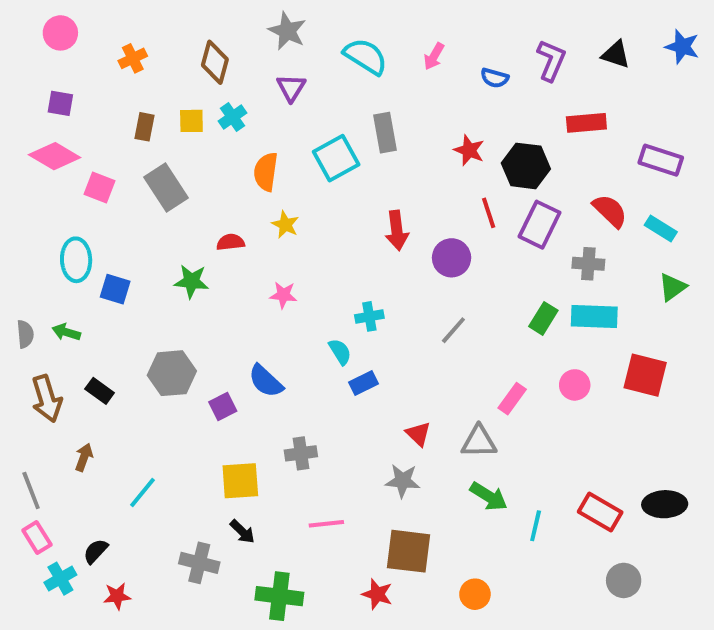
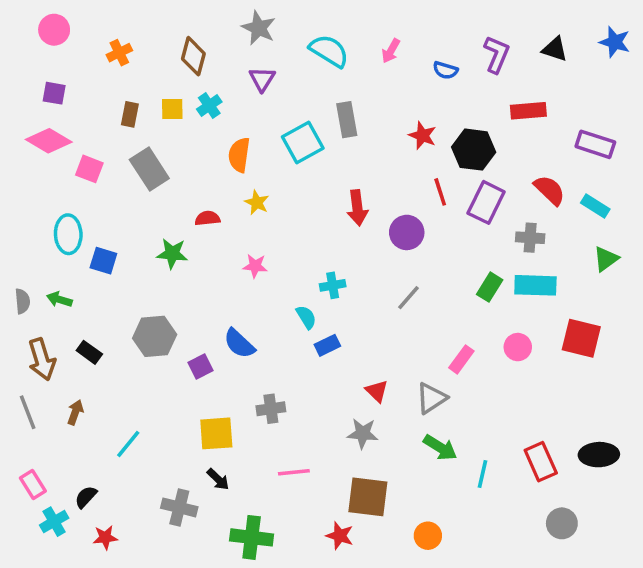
gray triangle: (479, 442) -> (431, 398), turned -32
gray line: (31, 491) -> (28, 412), moved
red rectangle: (600, 512) -> (541, 462), turned 36

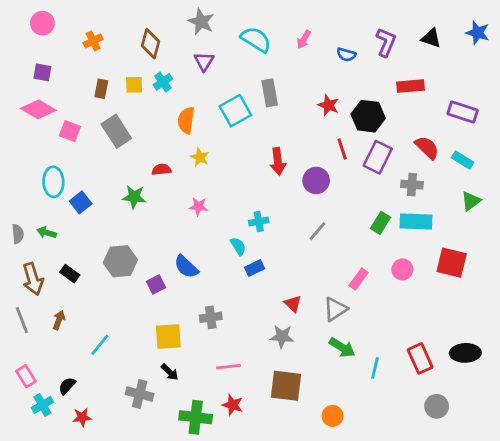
blue square: (103, 261) -> (81, 202), turned 35
red star: (340, 536) -> (233, 405), moved

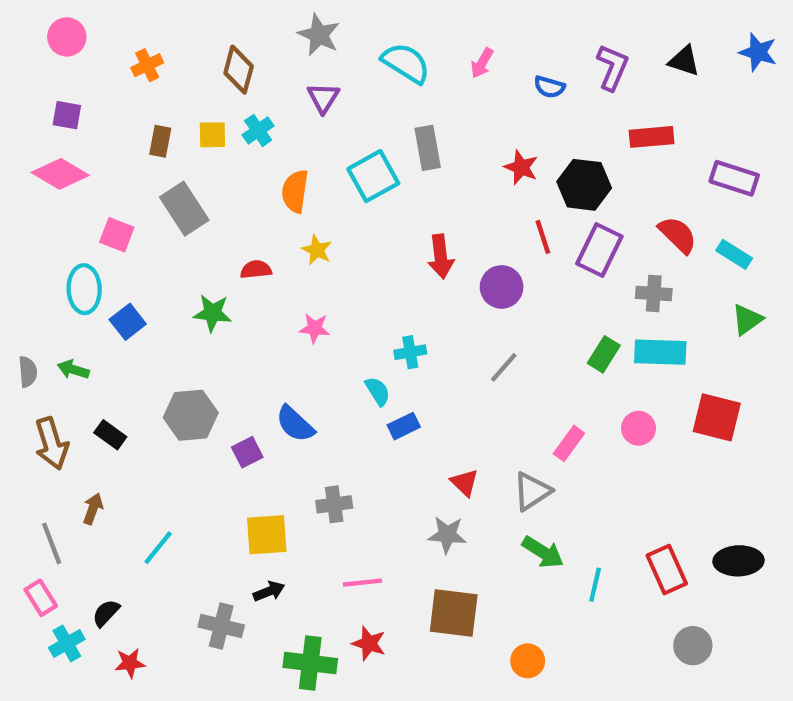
pink square: (70, 131) -> (117, 235), moved
gray line: (22, 320) -> (52, 543), moved
black arrow: (170, 372) -> (269, 591), turned -66

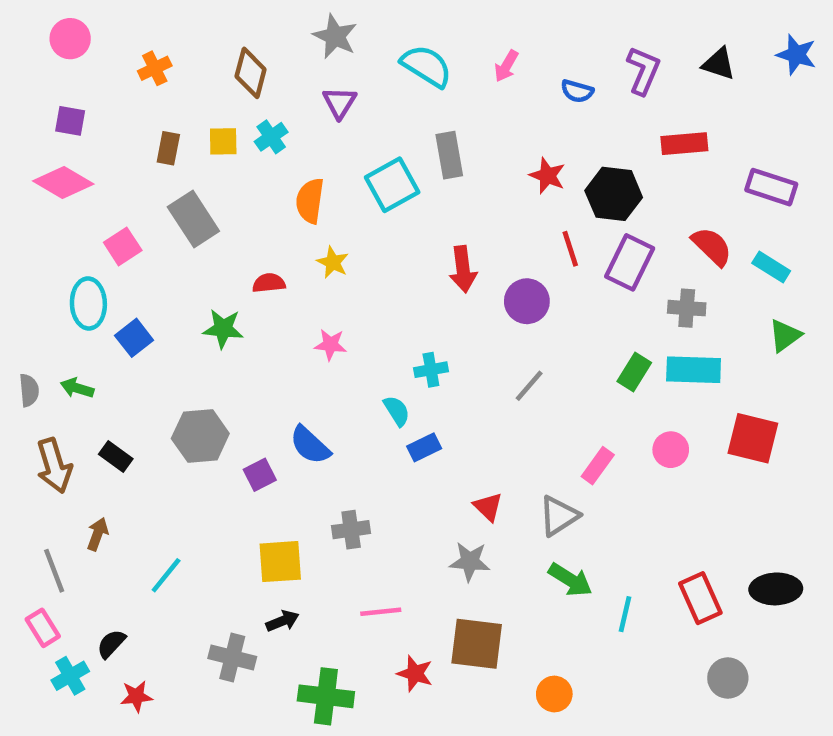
pink square: (117, 235) -> (123, 246), turned 36
red star: (369, 643) -> (415, 673), moved

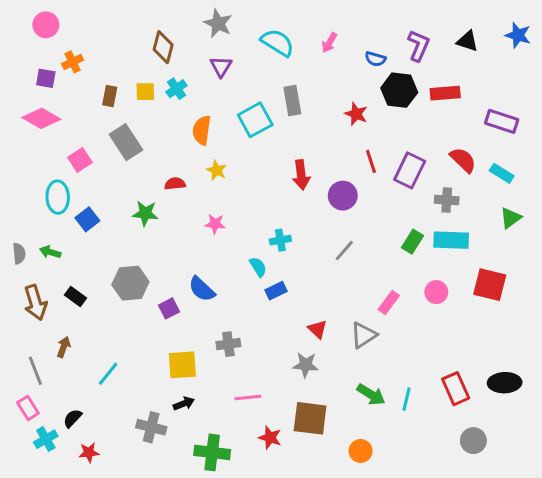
orange cross: (155, 68) -> (73, 62), moved
black hexagon: (614, 194) -> (399, 90), moved
green arrow: (570, 580) -> (371, 395), moved

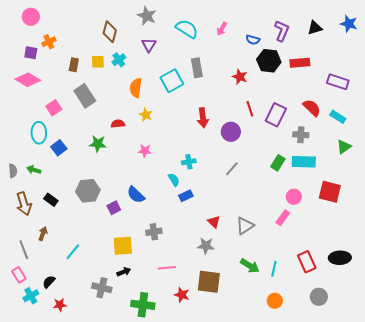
black triangle: (467, 41) -> (315, 28), turned -35
pink rectangle: (389, 302) -> (283, 218), moved
orange circle: (361, 451) -> (275, 301), moved

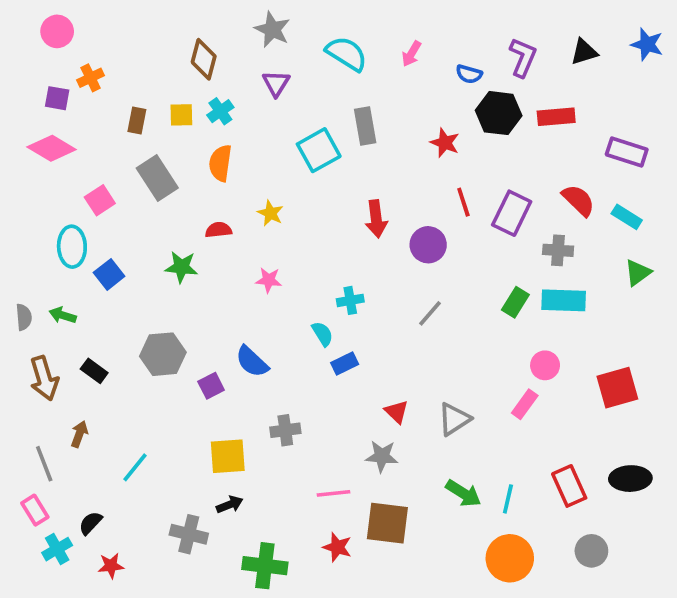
orange semicircle: (136, 88) -> (220, 163), moved
red square: (330, 192) -> (617, 388), moved, turned -30
pink line: (167, 268) -> (334, 493), moved
orange circle: (275, 301) -> (510, 558), size x1.6

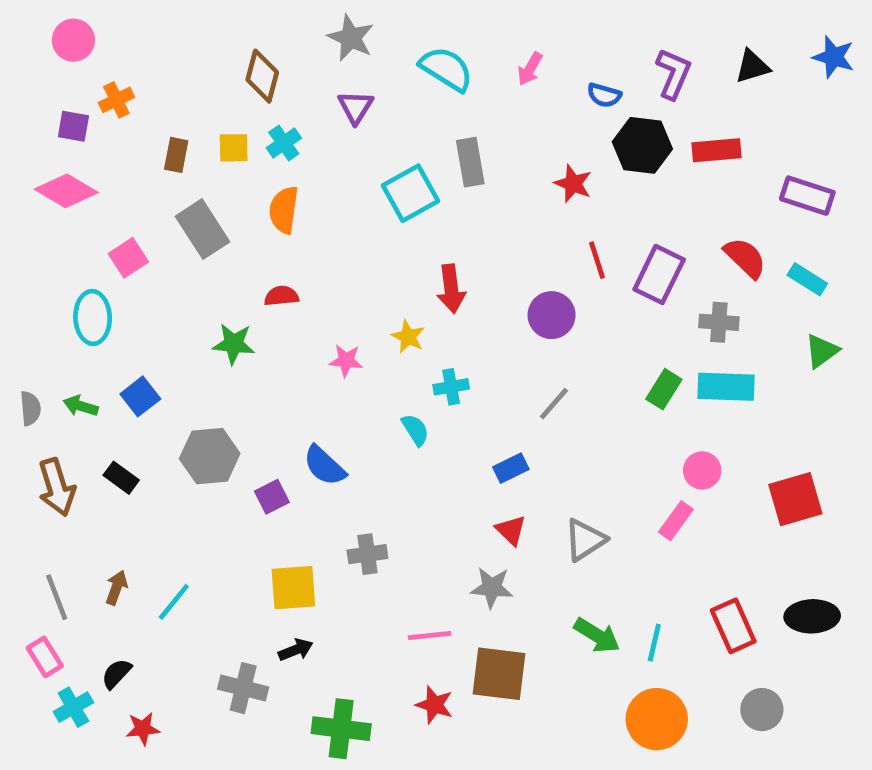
yellow star: (270, 213) -> (408, 337), moved
red arrow: (376, 219) -> (451, 289), moved
blue square: (109, 274) -> (140, 396), moved
blue rectangle: (345, 363) -> (511, 468), moved
brown arrow: (79, 434) -> (116, 588), moved

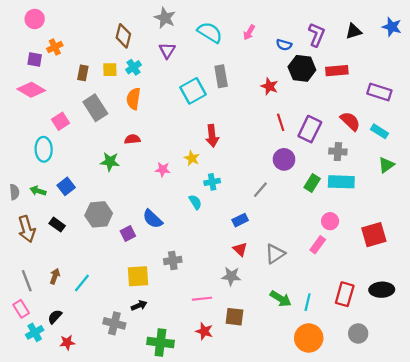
purple circle: (552, 315) -> (284, 159), moved
red rectangle: (733, 626) -> (345, 294), turned 40
brown square: (499, 674) -> (235, 317), size x0.7

